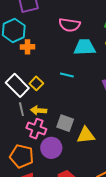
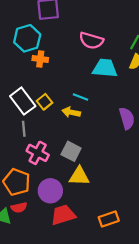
yellow arrow: (39, 110) -> (71, 112), moved
yellow triangle: (86, 135) -> (79, 176), moved
purple circle: (51, 148) -> (50, 191), moved

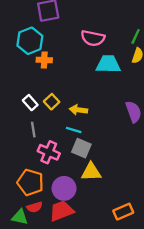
cyan line: (81, 97) -> (74, 130), moved
white rectangle: (23, 101) -> (30, 103), size x0.6
red trapezoid: (63, 215) -> (61, 211), moved

